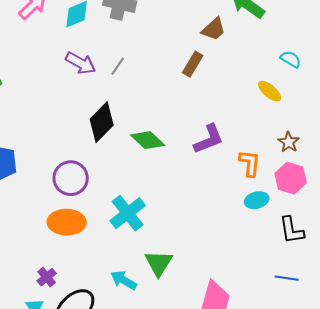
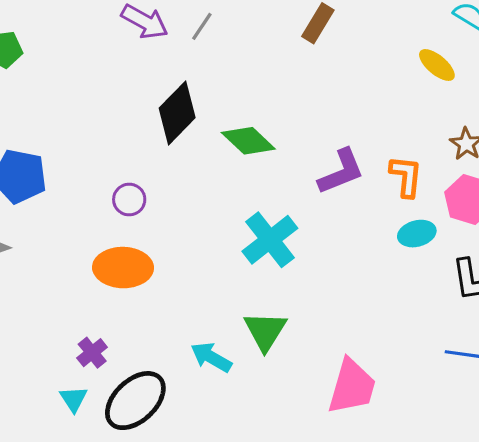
purple L-shape: (209, 139) -> (341, 172), moved
purple circle: (71, 178) -> (129, 200), size x0.6
cyan cross: (128, 213) -> (270, 240), moved

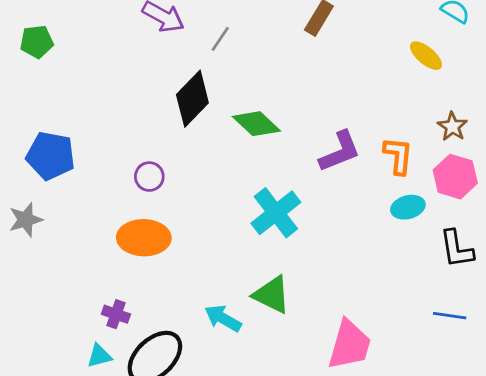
gray line: (202, 26) -> (220, 39), moved
green triangle: (265, 331) -> (272, 295), turned -36
purple cross: (92, 353) -> (116, 314), turned -32
cyan triangle: (74, 399) -> (99, 356), turned 48

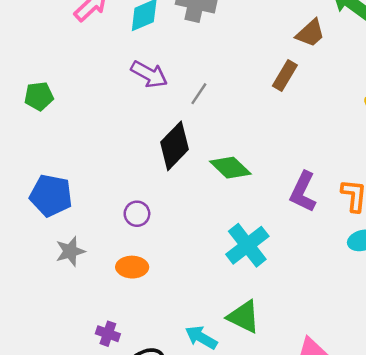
purple L-shape: (340, 152) -> (303, 192), turned 138
gray star: (26, 220) -> (70, 251), moved
orange ellipse: (144, 238) -> (132, 267), size x0.7

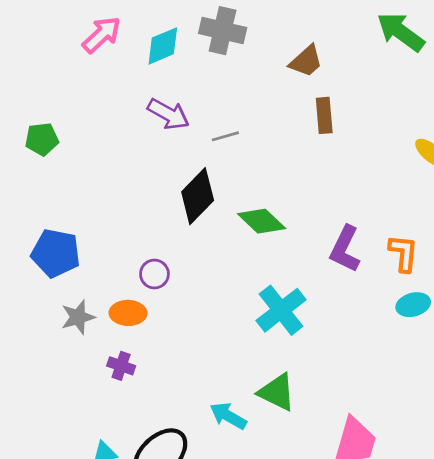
brown trapezoid: (310, 33) -> (306, 61), moved
brown rectangle: (285, 76) -> (324, 115), turned -36
gray line: (199, 94) -> (225, 136), turned 40
orange ellipse: (132, 267) -> (128, 313), moved
purple cross: (108, 334) -> (121, 366), moved

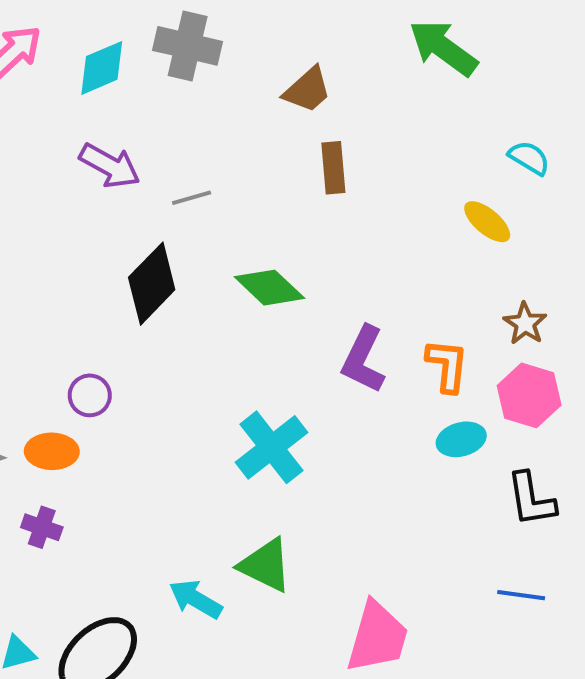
green diamond: (262, 221) -> (269, 288), moved

